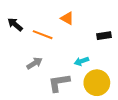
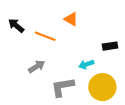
black rectangle: (104, 36) -> (110, 46), moved

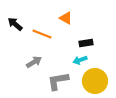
black rectangle: (110, 46) -> (86, 43), moved

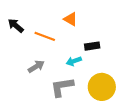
cyan arrow: (80, 60) -> (74, 61), moved

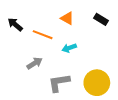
black rectangle: (92, 46) -> (101, 19), moved, turned 40
cyan arrow: (74, 61) -> (69, 48), moved

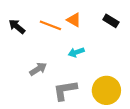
orange line: (43, 35) -> (50, 25), moved

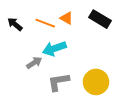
black rectangle: (111, 21) -> (100, 19), size x1.5
cyan arrow: (76, 52) -> (54, 48), moved, size x1.6

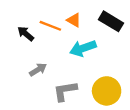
black arrow: (15, 24) -> (26, 34), moved
cyan arrow: (54, 48) -> (83, 48), moved

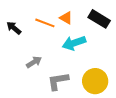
black arrow: (26, 34) -> (14, 28), moved

